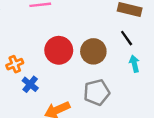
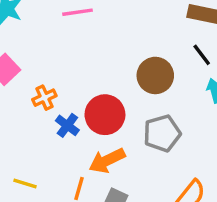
red circle: (59, 50) -> (105, 115), moved

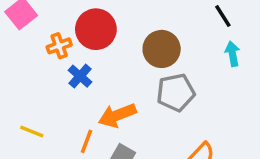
brown circle: (155, 75) -> (162, 49), moved
red circle: (105, 115) -> (96, 29), moved

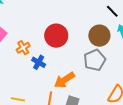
red circle: (96, 29) -> (56, 36), moved
brown circle: (162, 49) -> (99, 36), moved

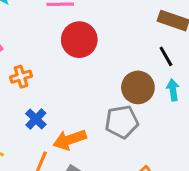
red circle: (56, 36) -> (79, 40), moved
blue cross: (39, 62) -> (36, 119), moved

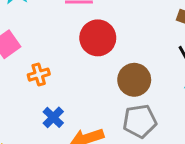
brown circle: (138, 87) -> (134, 80), moved

